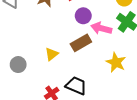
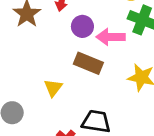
brown rectangle: (81, 43) -> (88, 63), turned 66

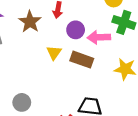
yellow triangle: (53, 88) -> (54, 53), moved

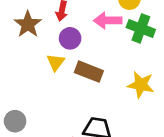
purple circle: (76, 30) -> (70, 38), moved
pink arrow: (99, 37) -> (108, 20), moved

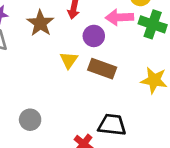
purple circle: (70, 38) -> (94, 36), moved

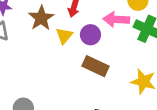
yellow triangle: (69, 60) -> (64, 36), moved

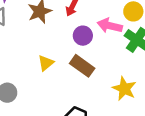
yellow triangle: (64, 36) -> (46, 63), moved

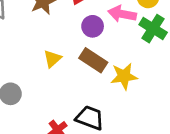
yellow star: (124, 89) -> (124, 76), moved, turned -30

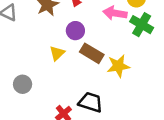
purple circle: (93, 26) -> (75, 31), moved

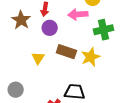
green cross: (142, 25) -> (104, 30), moved, turned -30
purple circle: (75, 31) -> (50, 28), moved

